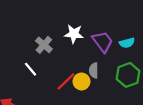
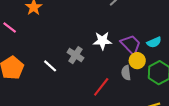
white line: (31, 69) -> (50, 66), moved
yellow circle: (81, 81) -> (137, 61), moved

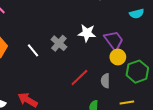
cyan semicircle: (154, 42) -> (137, 14), moved
gray semicircle: (126, 73) -> (105, 81), moved

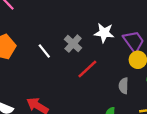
red line: (79, 77) -> (87, 69), moved

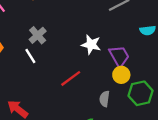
gray cross: (73, 44) -> (38, 35), moved

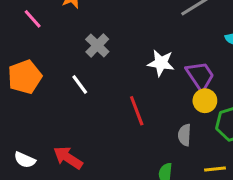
gray cross: (38, 35) -> (97, 45), moved
red line: (71, 78) -> (137, 111), turned -70

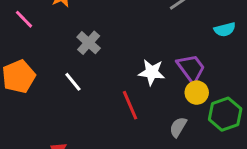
white star: (161, 63) -> (152, 72), moved
gray semicircle: (185, 135) -> (178, 127), turned 30

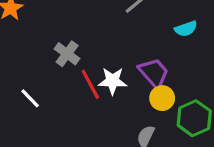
gray cross: (89, 43) -> (67, 54), moved
red line: (130, 105) -> (90, 84), moved

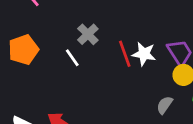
gray cross: (67, 54) -> (88, 34), moved

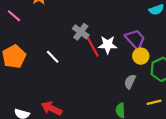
gray cross: (88, 34) -> (81, 32), moved

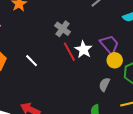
gray cross: (81, 32) -> (63, 29), moved
white star: (108, 45) -> (83, 50), turned 30

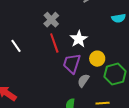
purple trapezoid: (109, 44) -> (72, 63), moved, turned -130
white star: (83, 50) -> (79, 39), moved

